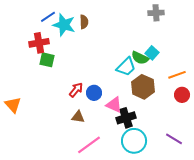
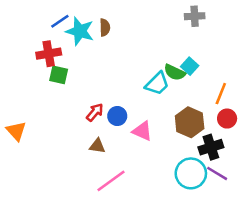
orange line: (177, 75) -> (221, 94), turned -48
brown hexagon: (143, 87) -> (190, 122), moved
black cross: (126, 118) -> (211, 147), moved
cyan circle: (134, 141) -> (191, 173), moved

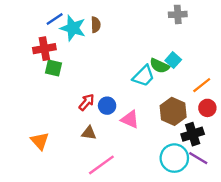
orange line: (221, 94) -> (202, 85), turned 30
orange triangle: (16, 131) -> (40, 141), moved

